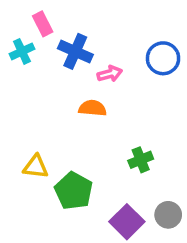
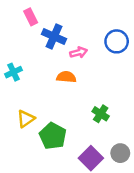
cyan cross: (22, 51) -> (14, 72), moved
green cross: (141, 160) -> (101, 114), turned -35
yellow triangle: (36, 167) -> (26, 119), turned -42

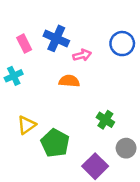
pink rectangle: (31, 17) -> (24, 44), moved
gray circle: (120, 153) -> (126, 148), moved

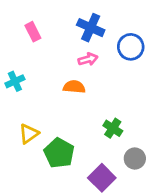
blue cross: (56, 38) -> (91, 28), moved
pink rectangle: (24, 44) -> (33, 32), moved

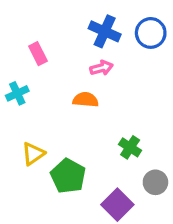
pink rectangle: (33, 32) -> (38, 54), moved
blue circle: (131, 47) -> (151, 33), moved

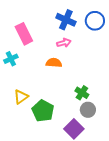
pink rectangle: (38, 54) -> (24, 34), size x1.5
gray circle: (155, 182) -> (88, 110), moved

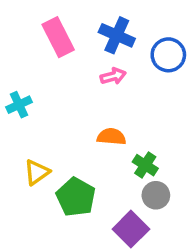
blue circle: (95, 21) -> (168, 55), moved
pink rectangle: (24, 34) -> (58, 37), moved
orange semicircle: (54, 63) -> (111, 137), moved

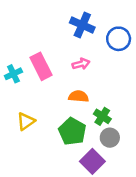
pink rectangle: (58, 37) -> (41, 66), moved
pink arrow: (113, 76) -> (81, 64), moved
green pentagon: (76, 197) -> (72, 131), moved

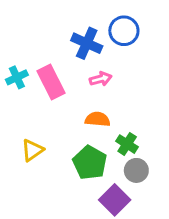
blue cross: (82, 25) -> (87, 43), moved
blue circle: (119, 39) -> (124, 31), moved
cyan cross: (13, 74) -> (17, 77), moved

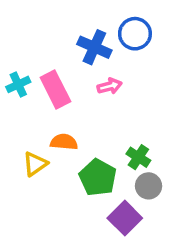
orange semicircle: (98, 119) -> (64, 142), moved

